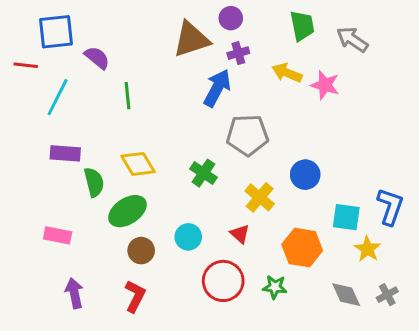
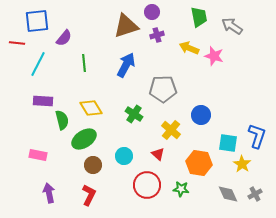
purple semicircle: (97, 58) -> (64, 38), turned 90
blue arrow: (217, 88) -> (126, 65), moved

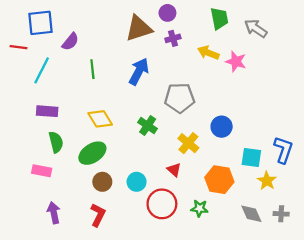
green semicircle: (62, 120) -> (56, 142), moved
cyan circle: (124, 156) -> (137, 182), moved
gray cross: (255, 194) -> (281, 214), turned 32

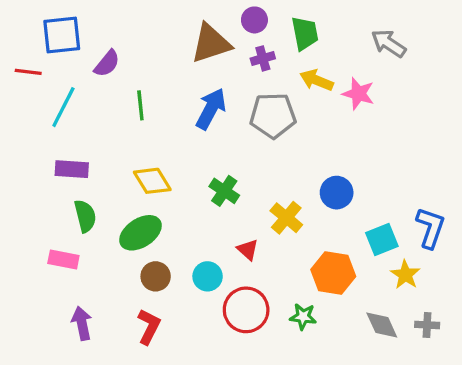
green trapezoid: (219, 18) -> (305, 33), moved
gray pentagon: (180, 98) -> (273, 115), moved
cyan square: (251, 158) -> (382, 239), turned -30
red triangle: (174, 170) -> (248, 250), moved

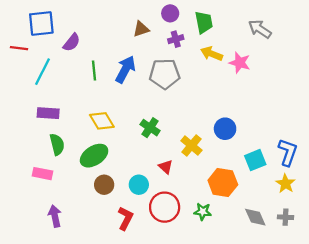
brown triangle: (211, 43) -> (141, 29), size x0.6
blue arrow: (211, 109) -> (125, 69), moved
gray pentagon: (273, 115) -> (165, 74), moved
yellow star: (405, 275) -> (286, 184), moved
red L-shape: (149, 327) -> (125, 218), moved

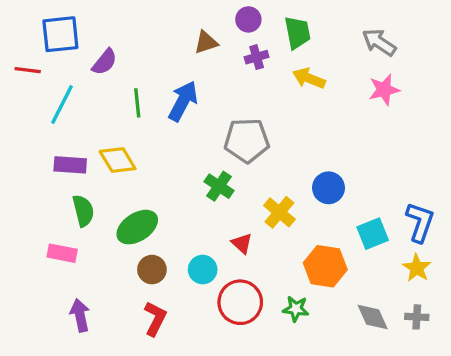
pink star: (240, 63) -> (384, 90), moved, turned -30
gray pentagon: (165, 74) -> (247, 140), moved
yellow diamond: (102, 121) -> (118, 160), moved
red L-shape: (125, 218) -> (155, 319), moved

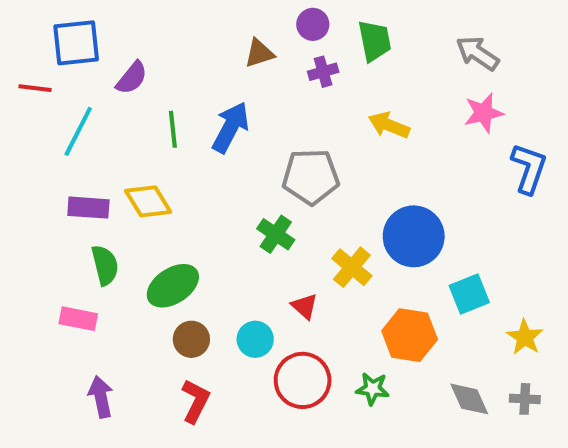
yellow arrow: (309, 78) -> (389, 125), moved
blue circle: (328, 188) -> (414, 236), size x1.5
blue L-shape: (420, 222) -> (529, 168), moved

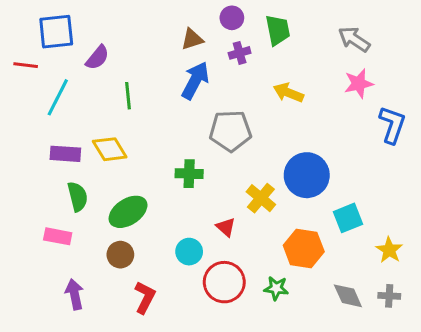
blue arrow: (230, 127) -> (195, 80), moved
green cross: (276, 234) -> (189, 174), moved, turned -32
brown circle: (191, 339) -> (120, 255), moved

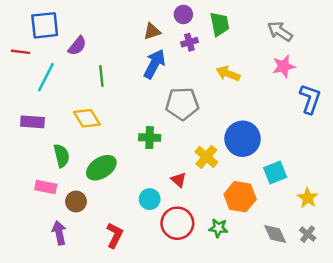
purple rectangle: (65, 154) -> (33, 122), moved
brown circle: (120, 255) -> (76, 201), moved
gray cross: (389, 296) -> (308, 234), turned 35

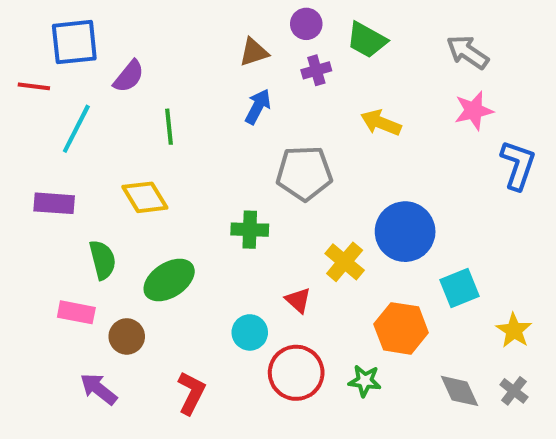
green trapezoid: (220, 24) -> (367, 40), turned 130
blue arrow: (154, 64) -> (258, 107), size x0.7
purple arrow: (59, 233) -> (99, 389), turned -40

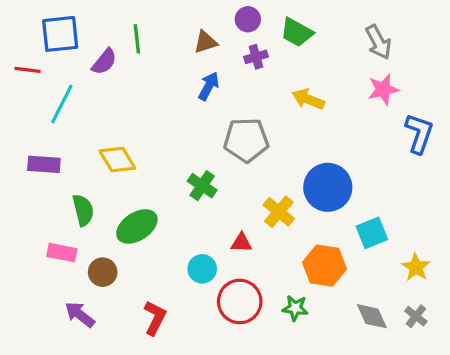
gray arrow: (468, 52) -> (378, 42), turned -152
green line: (169, 127) -> (137, 39), moved
green cross: (250, 230) -> (202, 186), turned 32
red triangle: (298, 300) -> (241, 243), turned -40

